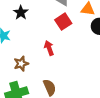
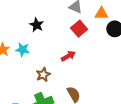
red arrow: (49, 48) -> (68, 56), turned 88

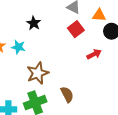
red arrow: (68, 56) -> (94, 54), moved
brown star: (43, 75) -> (38, 73), size x1.5

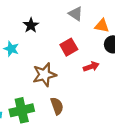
red square: (76, 29) -> (69, 47), moved
brown star: (38, 73) -> (44, 75), moved

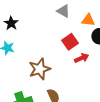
black star: (31, 25) -> (11, 23), moved
red square: (69, 47) -> (70, 42), moved

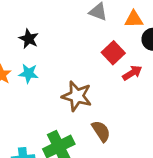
brown star: (40, 69) -> (77, 96), turned -30

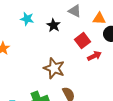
black star: (29, 39) -> (53, 25), moved
cyan star: (28, 73) -> (27, 19), moved

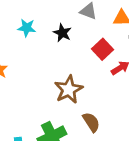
brown star: (54, 68) -> (69, 89), turned 30

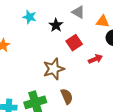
red square: (102, 49) -> (74, 43), moved

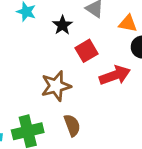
red arrow: (95, 59) -> (115, 75), size x1.5

